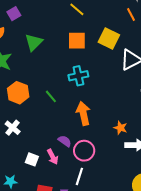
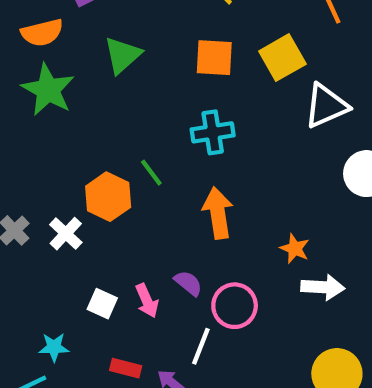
yellow square: (109, 39) -> (282, 58), turned 30
orange hexagon: (18, 93) -> (108, 197), moved
purple semicircle: (65, 141) -> (188, 283), moved
pink circle: (84, 151) -> (235, 306), moved

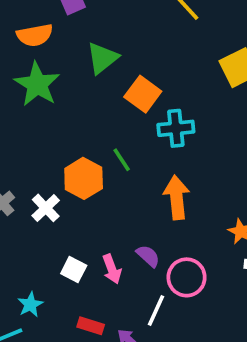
orange square: (214, 58) -> (143, 94), moved, turned 30
cyan star: (54, 347) -> (30, 305), turned -30

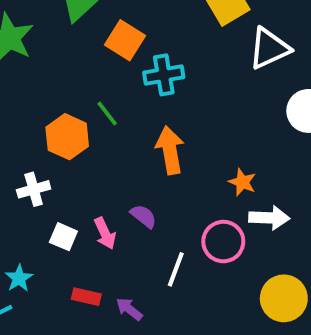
white cross: (46, 208) -> (34, 189), moved, turned 32
pink circle: (187, 277) -> (223, 242), moved
white line: (156, 310) -> (176, 269), moved

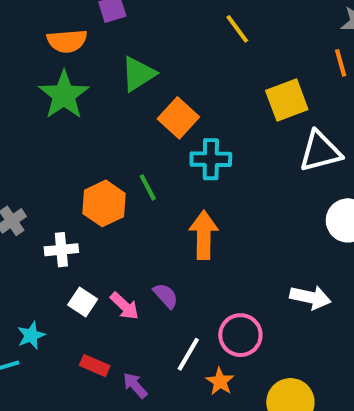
orange star: (242, 182) -> (220, 381), moved
white arrow: (269, 218) -> (310, 297), moved
pink arrow: (105, 233) -> (124, 306), turned -32

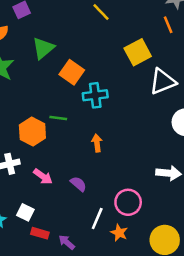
green line: (148, 187) -> (58, 118), turned -48
orange arrow: (204, 235) -> (97, 143), size x0.6
white square: (83, 302) -> (25, 212), moved
pink arrow: (124, 306) -> (43, 176), moved

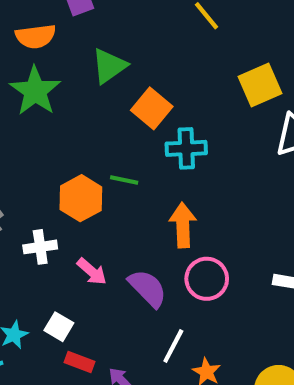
orange arrow: (97, 143) -> (183, 225), size x1.5
purple semicircle: (78, 184) -> (148, 288), size x1.5
pink circle: (128, 202) -> (207, 279), moved

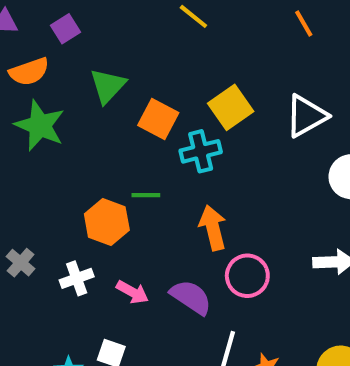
yellow square: (260, 85) -> (231, 107), moved

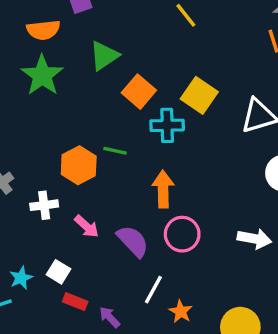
yellow square: (231, 107) -> (199, 95), turned -33

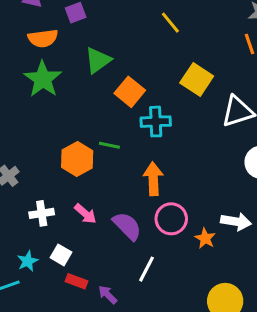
yellow square: (199, 95) -> (197, 80), moved
white cross: (44, 205) -> (42, 213), moved
orange star: (181, 312) -> (205, 238), moved

